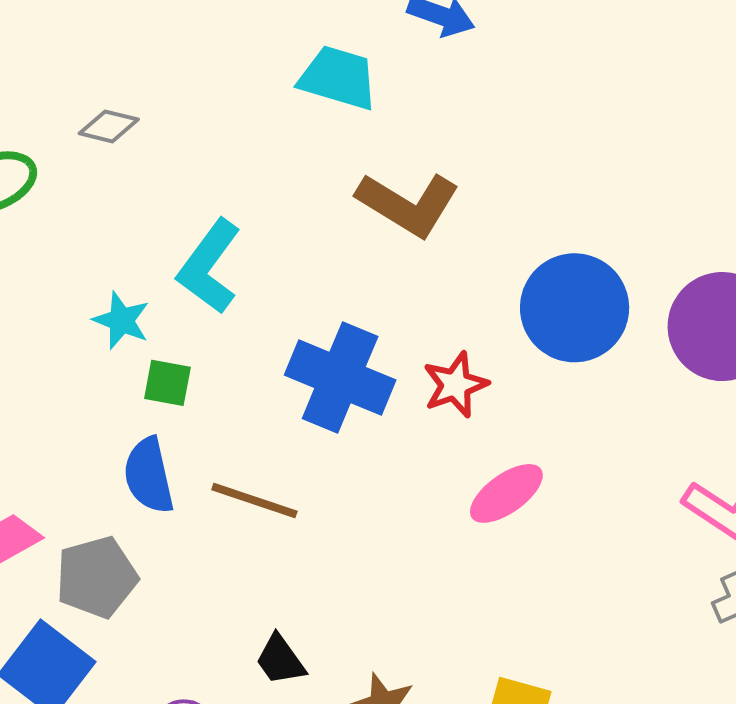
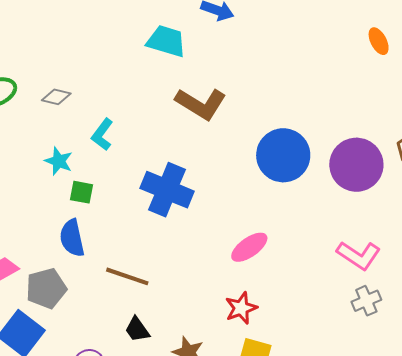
gray diamond: (109, 126) -> (56, 97), moved
cyan L-shape: (209, 266) -> (102, 135), size x0.7
red star: (455, 385) -> (241, 308), moved
brown line: (254, 500) -> (127, 276), moved

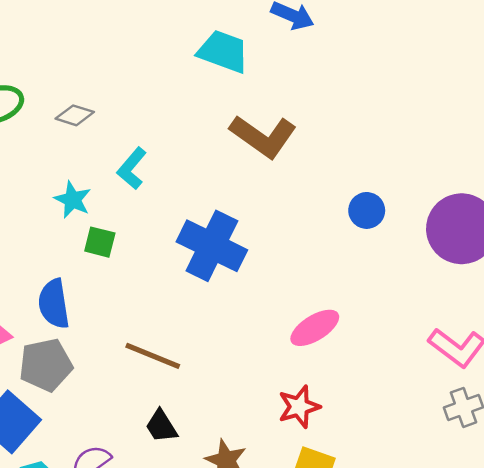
blue circle: (283, 155) -> (367, 210), size x0.5
blue semicircle: (72, 238) -> (54, 304), moved

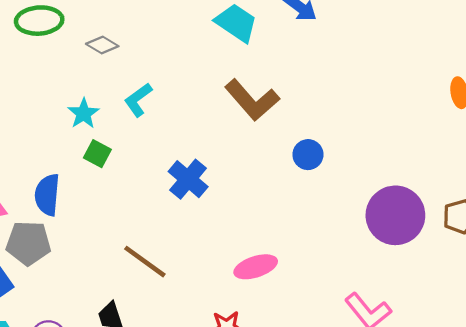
blue circle: (367, 210) -> (308, 155), moved
blue cross: (212, 246) -> (188, 179), size x0.7
brown line: (153, 356) -> (145, 262), moved

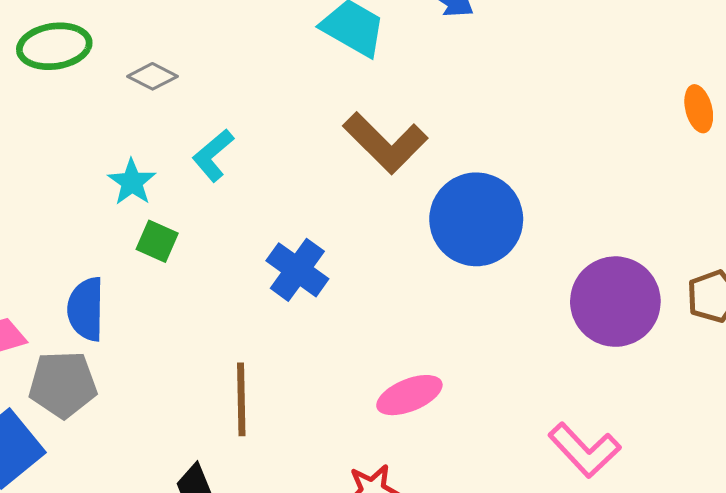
blue circle: (308, 155) -> (476, 219), size x2.0
brown line: (145, 262) -> (241, 399), turned 57

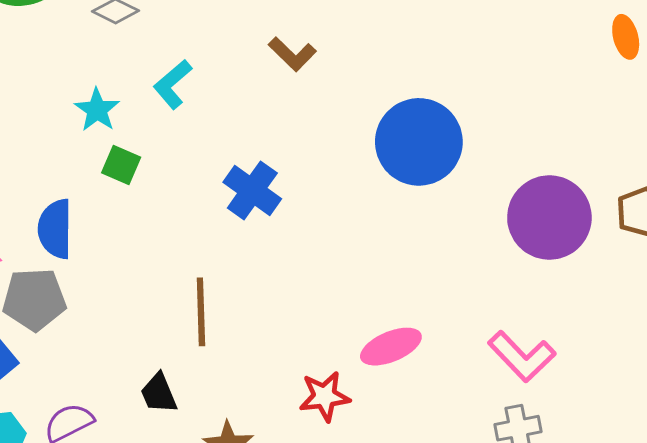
brown L-shape: (385, 143) -> (292, 54), moved, size x0.6
pink ellipse: (409, 395) -> (391, 347), moved

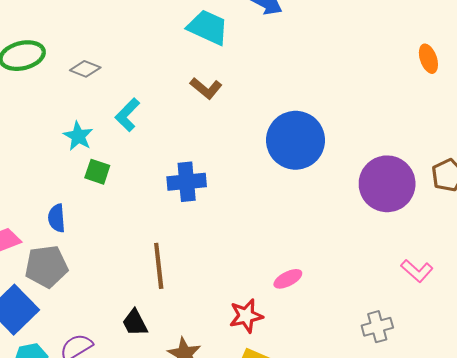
blue cross: (252, 190) -> (187, 182), turned -36
blue semicircle: (55, 229) -> (57, 218), size x0.7
pink ellipse: (391, 347) -> (288, 279), size x0.7
pink L-shape: (522, 356) -> (417, 271), moved, size x0.7

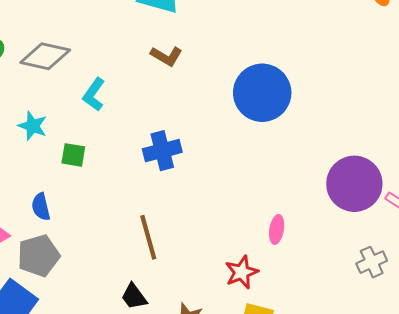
gray diamond: (85, 69) -> (45, 56), size x1.6
cyan star: (78, 136) -> (33, 126), moved
purple circle: (387, 184) -> (354, 184), moved
pink ellipse: (288, 279) -> (277, 229), turned -44

